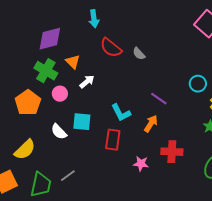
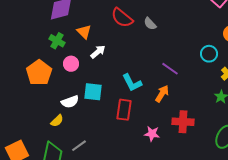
green cross: (46, 71) -> (57, 41), size x0.7
white semicircle: (59, 132) -> (70, 102), turned -66
yellow semicircle: (25, 150) -> (57, 121), moved, size x0.6

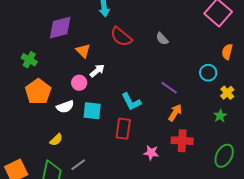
gray semicircle: (150, 24) -> (162, 39), moved
green cross: (57, 41) -> (29, 60), moved
pink circle: (71, 64) -> (79, 83), moved
orange arrow: (162, 94) -> (175, 113), moved
white semicircle: (70, 102) -> (65, 107), moved

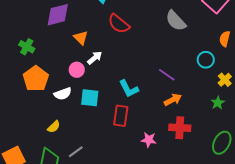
gray semicircle: (162, 39) -> (176, 21), moved, size x1.6
orange arrow: (175, 113) -> (173, 100), turned 30

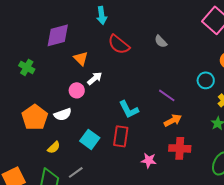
gray semicircle: (176, 21) -> (161, 41), moved, size x0.6
orange pentagon: (36, 79) -> (35, 117), moved
cyan square: (90, 98) -> (90, 139), moved, turned 30

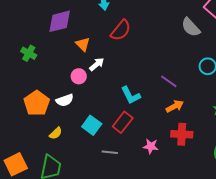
gray semicircle: (161, 41) -> (191, 27), moved, size x1.5
red semicircle: (119, 44) -> (121, 30), turned -90
red rectangle: (121, 136) -> (123, 122), turned 30
gray line: (76, 172) -> (110, 152), moved, turned 42

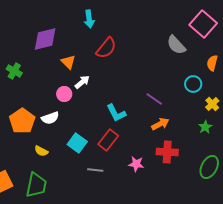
yellow semicircle: (56, 133) -> (41, 151), turned 72

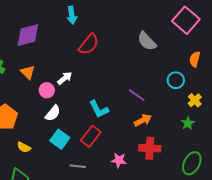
gray semicircle: (176, 45) -> (147, 41), moved
orange triangle: (68, 62) -> (28, 72), moved
white semicircle: (50, 118) -> (53, 113), moved, turned -30

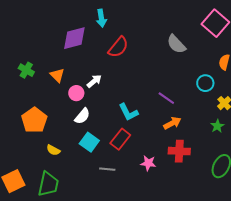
purple diamond: (28, 35) -> (74, 38), moved

